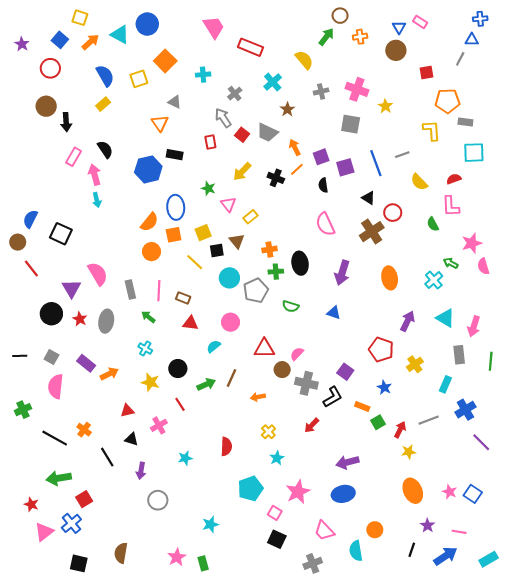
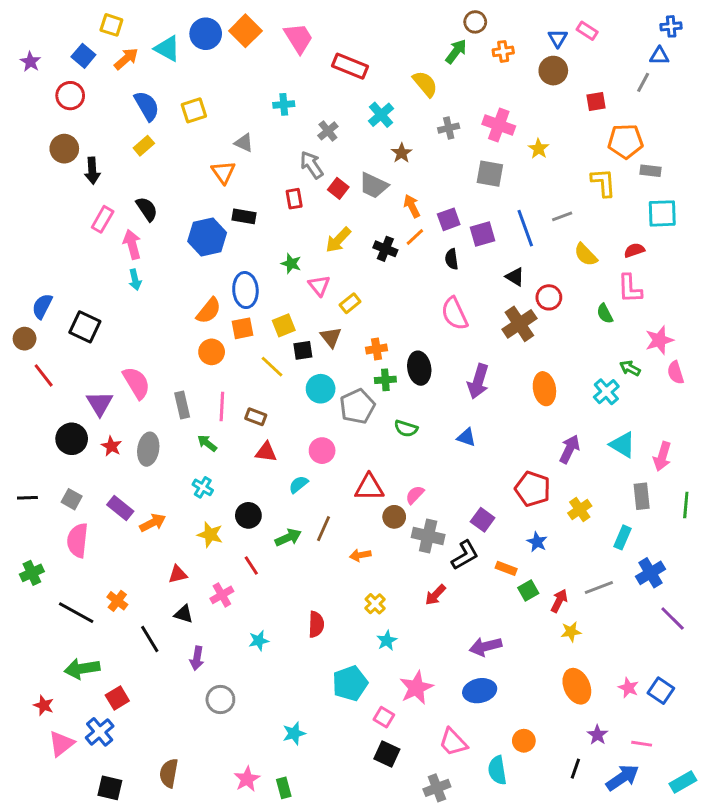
orange square: (165, 61) -> (245, 31), moved

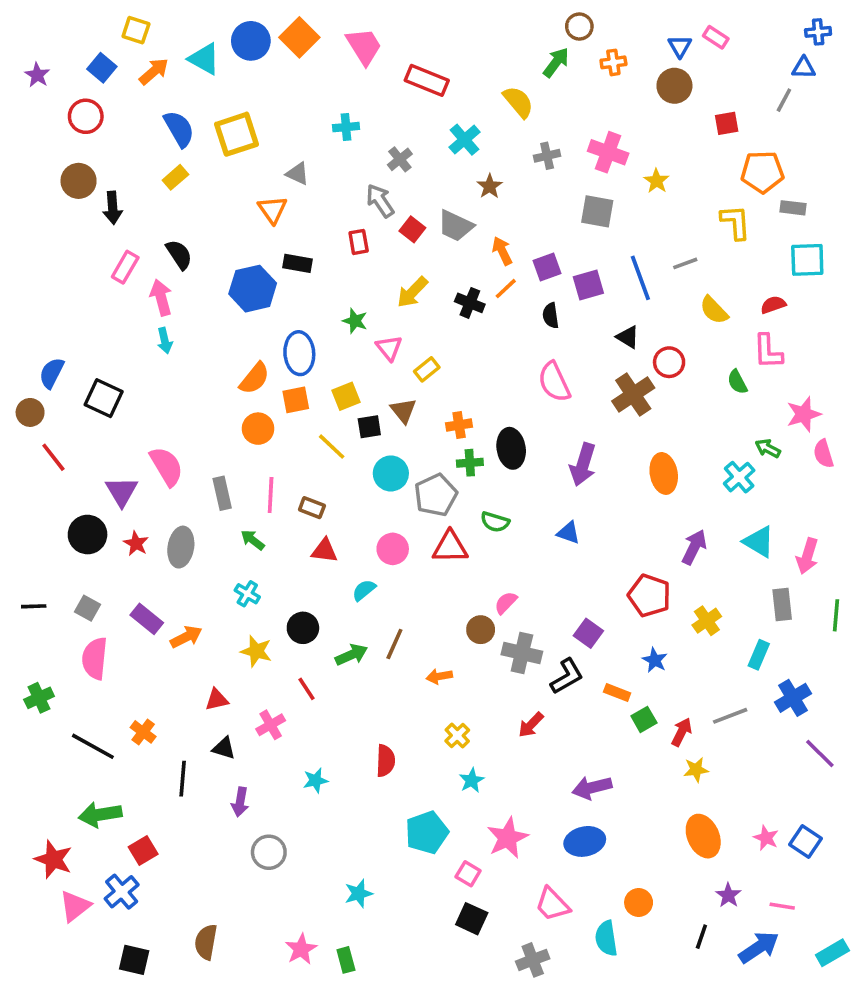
yellow square: (194, 110) -> (236, 134), size x1.4
red triangle: (369, 487) -> (450, 547), moved
black line: (150, 639) -> (183, 779), turned 36
red star: (44, 705) -> (53, 859), size x1.5

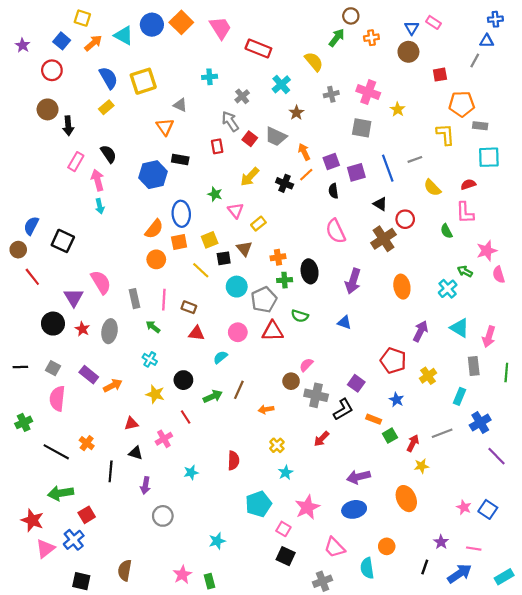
orange ellipse: (703, 836) -> (406, 499), moved

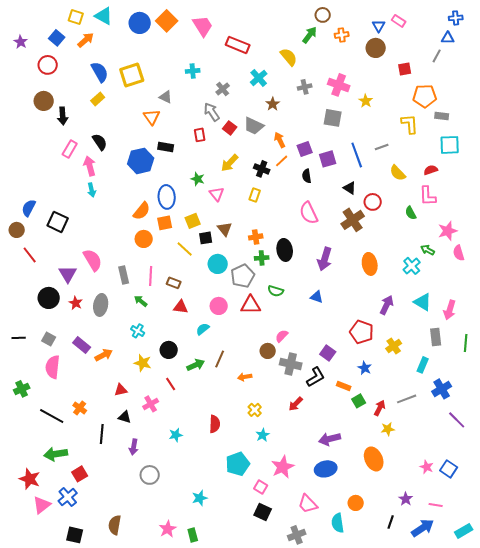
cyan triangle: (124, 35) -> (104, 16), moved
yellow rectangle: (258, 224) -> (255, 195), moved, turned -32

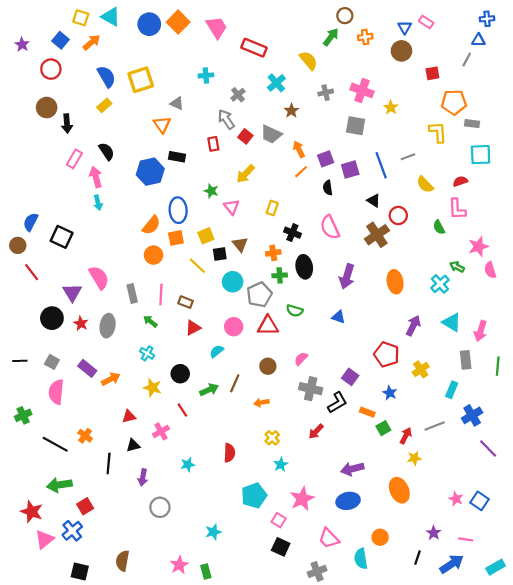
black cross: (262, 169) -> (292, 233), moved
red triangle: (181, 307) -> (193, 328), turned -35
brown circle: (268, 351) -> (268, 366), moved
black triangle: (125, 417) -> (133, 445), turned -32

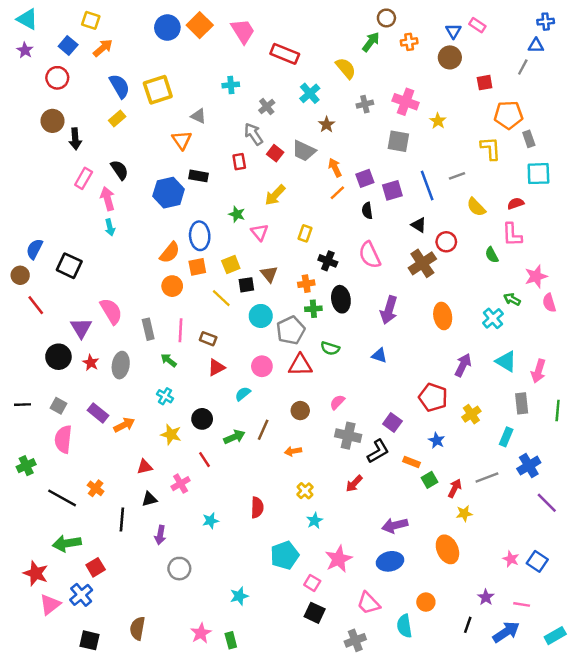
cyan triangle: (111, 17) -> (27, 19), moved
gray rectangle: (472, 124) -> (529, 139), turned 64

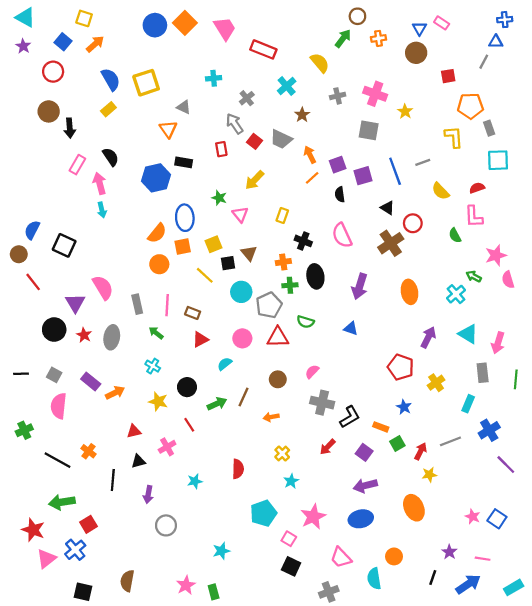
purple square: (392, 423) -> (364, 452), moved

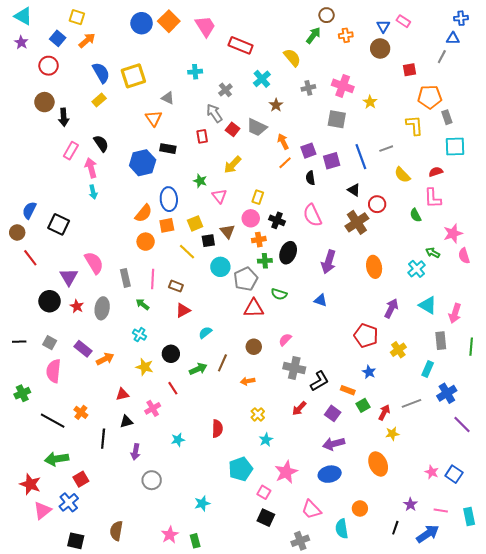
black ellipse: (315, 276) -> (288, 253), turned 30
pink circle: (242, 338) -> (251, 218), moved
cyan rectangle: (514, 587) -> (469, 517), moved, turned -72

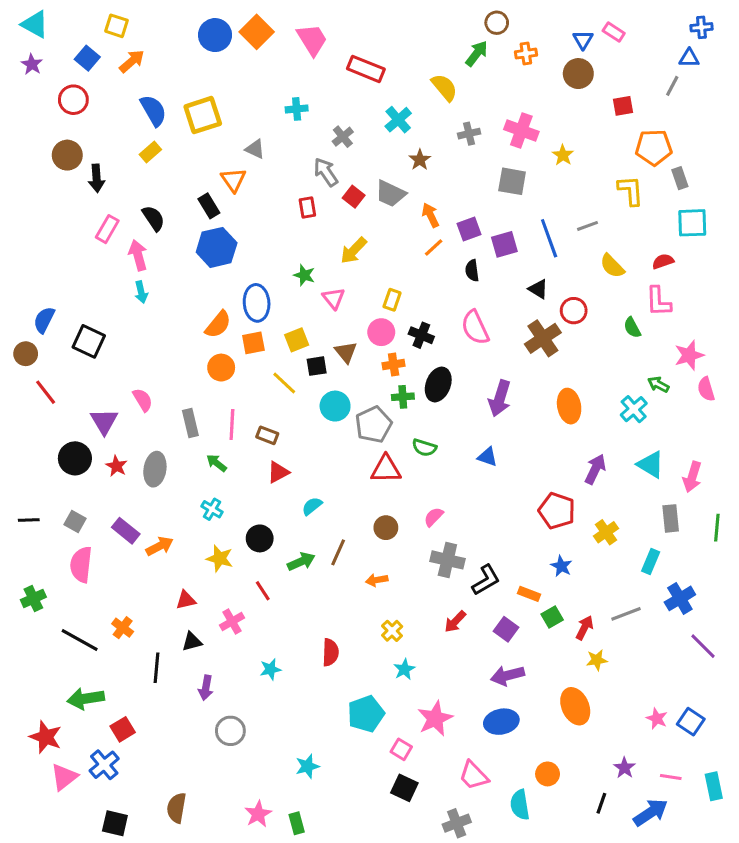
black rectangle: (168, 149) -> (209, 206), moved, turned 49
pink semicircle: (94, 263) -> (143, 400), size x0.7

